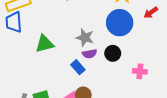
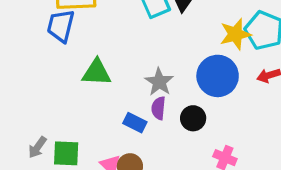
purple semicircle: (90, 54) -> (158, 108), turned 88
blue rectangle: (78, 67) -> (135, 123), turned -40

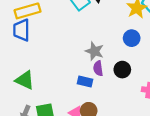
green triangle: (96, 72) -> (25, 80), moved, turned 36
blue circle: (218, 76) -> (132, 38), size x0.6

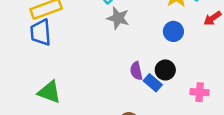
gray star: (94, 51) -> (118, 18), moved
blue rectangle: (85, 82) -> (153, 83), moved, turned 32

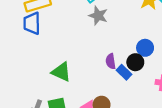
blue circle: (173, 31) -> (145, 48), moved
green triangle: (49, 92) -> (61, 72), moved

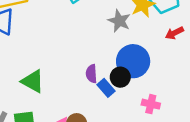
gray star: (98, 16) -> (119, 21), moved
blue circle: (145, 48) -> (133, 61), size x1.6

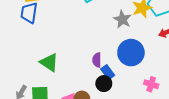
black circle: (120, 77) -> (104, 84), moved
pink cross: (151, 104) -> (151, 84), moved

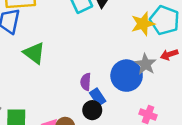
gray star: (122, 19) -> (145, 64), moved
green triangle: (49, 62) -> (34, 53), moved

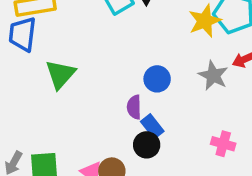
green triangle: (34, 53) -> (60, 74), turned 40
blue circle: (127, 76) -> (157, 79), moved, size x0.6

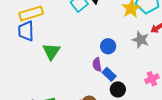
pink cross: (223, 144) -> (152, 79), turned -32
black circle: (147, 145) -> (118, 89), moved

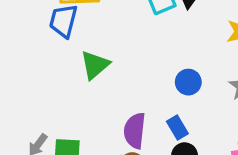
purple semicircle: (97, 65) -> (135, 131), moved, size x1.5

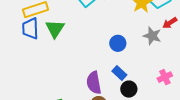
green triangle: (95, 65) -> (55, 29), moved

